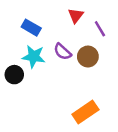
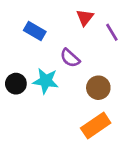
cyan star: (34, 57) -> (46, 81), moved
brown circle: (88, 57) -> (98, 88), moved

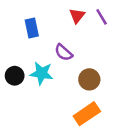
blue rectangle: (35, 31) -> (32, 28), turned 48
purple line: (112, 32) -> (102, 17), moved

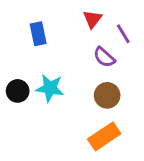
purple line: (102, 17) -> (123, 34), moved
purple semicircle: (64, 52) -> (104, 57), moved

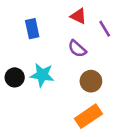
red triangle: (92, 19) -> (78, 16), turned -42
purple semicircle: (104, 57) -> (77, 49), moved

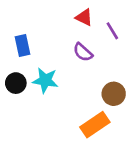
blue rectangle: (32, 29) -> (23, 46), moved
brown circle: (91, 81) -> (114, 94), moved

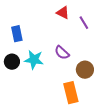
purple semicircle: (83, 52) -> (62, 53), moved
orange rectangle: (95, 125) -> (71, 93), turned -70

